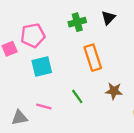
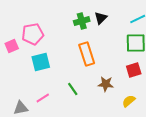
green cross: (77, 22) -> (82, 21), moved
pink line: (44, 106) -> (43, 98), turned -48

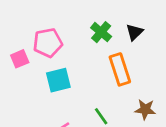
black triangle: (101, 18) -> (135, 32), moved
green cross: (82, 21) -> (101, 32), moved, turned -35

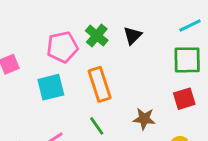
pink pentagon: (48, 43) -> (62, 47), moved
orange rectangle: (120, 69) -> (100, 84), moved

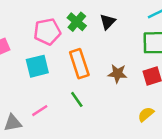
brown star: (144, 119) -> (118, 74), moved

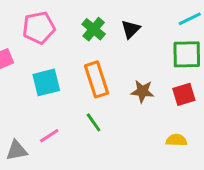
pink pentagon: (47, 32) -> (39, 28), moved
yellow semicircle: (146, 114) -> (176, 140), turned 42

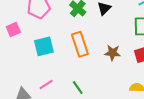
green line: (94, 122) -> (78, 88), moved

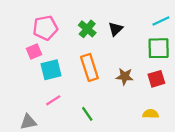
pink square: (13, 30) -> (34, 52), moved
pink line: (46, 84) -> (53, 100), moved

